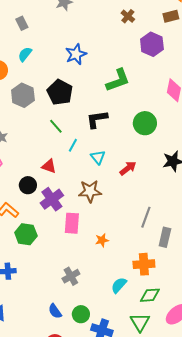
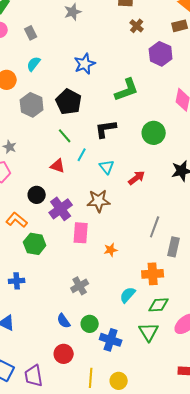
red triangle: (49, 166) -> (58, 166), moved

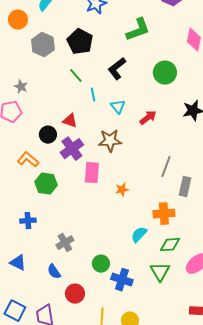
black L-shape: (106, 129) -> (117, 69), turned -30
cyan line: (82, 155) -> (93, 95), turned -40
red triangle: (58, 166) -> (70, 121), moved
gray cross: (80, 286) -> (65, 243), moved
blue semicircle: (64, 321) -> (54, 272), moved

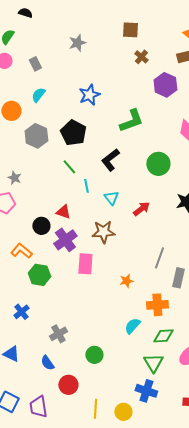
orange star: (122, 190) -> (126, 281), moved
blue cross: (28, 221) -> (21, 312), turned -35
blue cross: (122, 280) -> (146, 391), moved

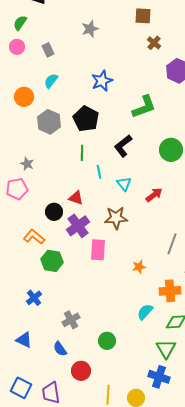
green line: (69, 167) -> (82, 153), turned 42

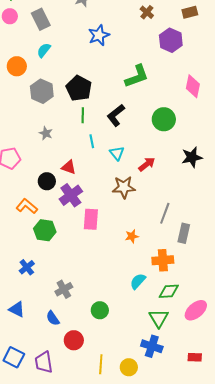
gray rectangle: (48, 50) -> (41, 19), size x1.5
blue star: (102, 81) -> (99, 35), moved
green line: (82, 153) -> (83, 115), moved
gray star: (27, 164) -> (46, 133), moved
brown star: (116, 218) -> (124, 187), moved

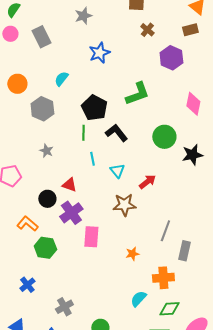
cyan semicircle: (44, 50) -> (61, 79), moved
black pentagon: (79, 88) -> (94, 108), moved
black L-shape: (116, 115) -> (116, 133), turned 90
black star: (192, 157) -> (192, 155), moved

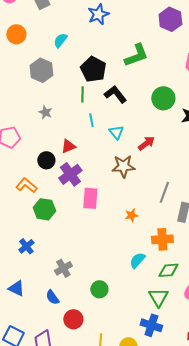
orange circle: (17, 84) -> (16, 34), moved
red triangle: (69, 185) -> (68, 146), turned -42

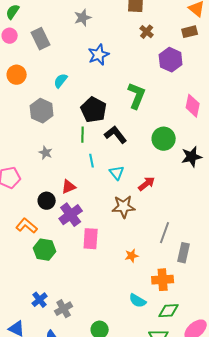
green L-shape: (136, 55) -> (137, 96), turned -48
blue cross: (26, 246) -> (40, 300), moved
cyan semicircle: (137, 260) -> (138, 301), turned -102

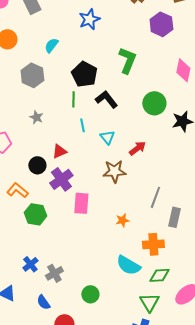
cyan semicircle: (138, 301) -> (128, 265), size x1.4

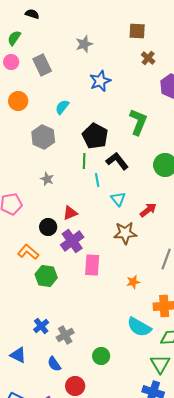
cyan line: (82, 125) -> (97, 180), moved

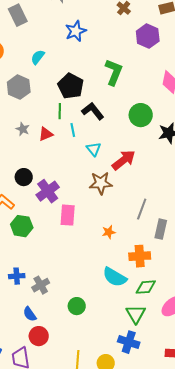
red arrow: (148, 210) -> (124, 160), size x1.4
red triangle: (70, 213) -> (46, 134), moved
blue cross: (41, 326) -> (17, 276), turned 35
red circle: (75, 386) -> (39, 336), moved

